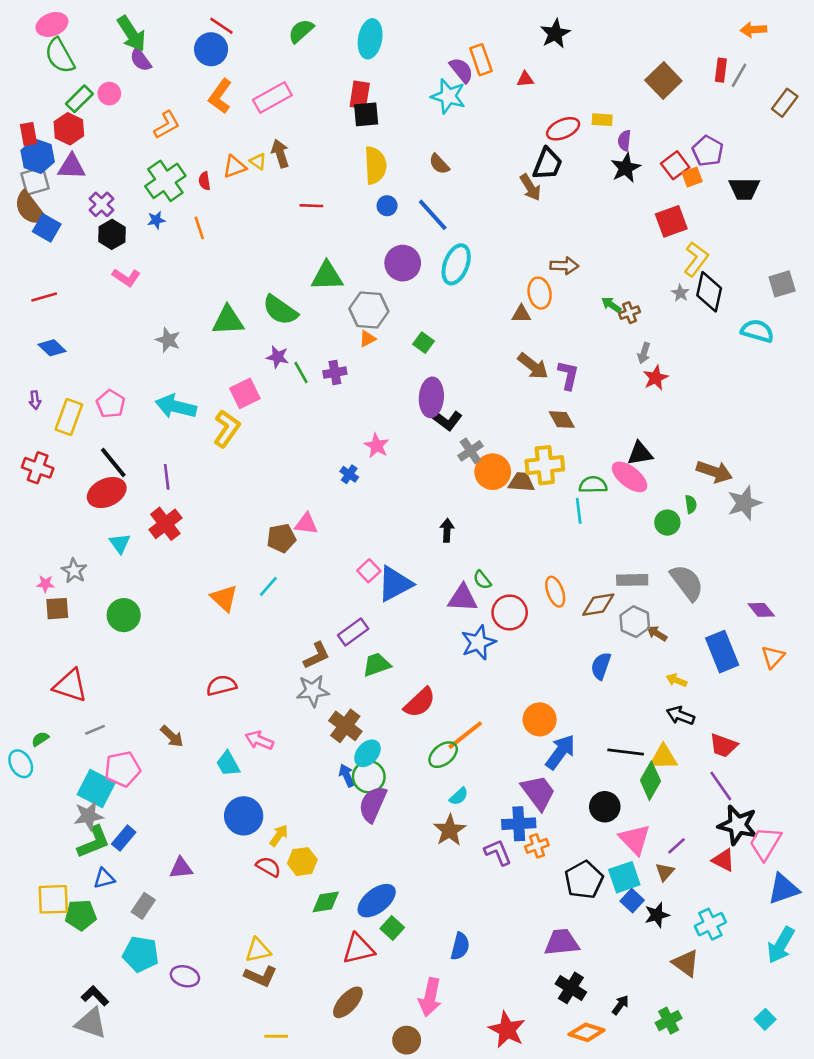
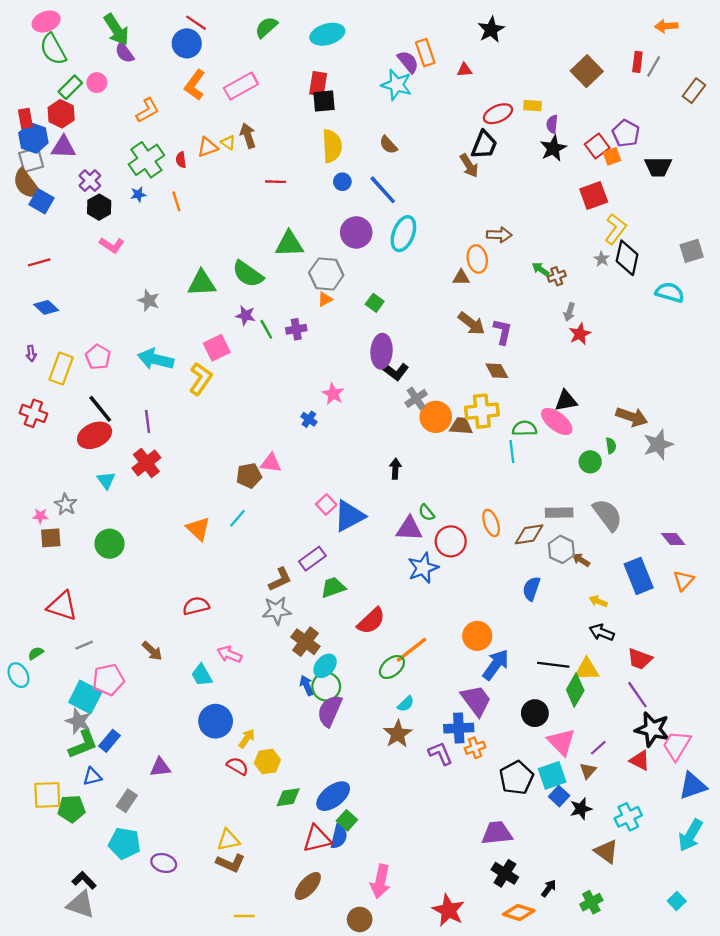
cyan ellipse: (370, 39) -> (327, 34), turned 64
gray star: (88, 816) -> (78, 721), turned 30
blue semicircle: (460, 946) -> (339, 836), moved

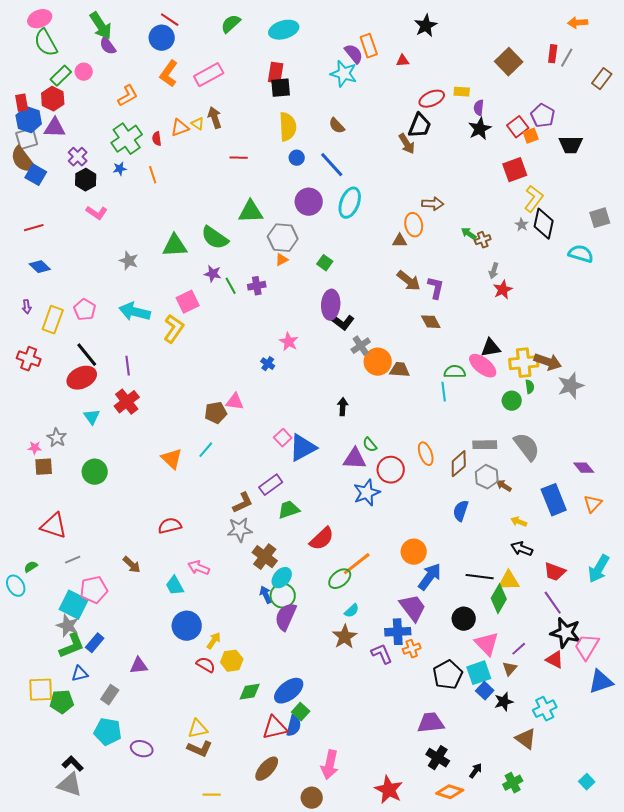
yellow cross: (482, 411) -> (524, 363), moved
brown diamond: (529, 534) -> (459, 464), turned -32
cyan arrow: (690, 835) -> (599, 569), moved

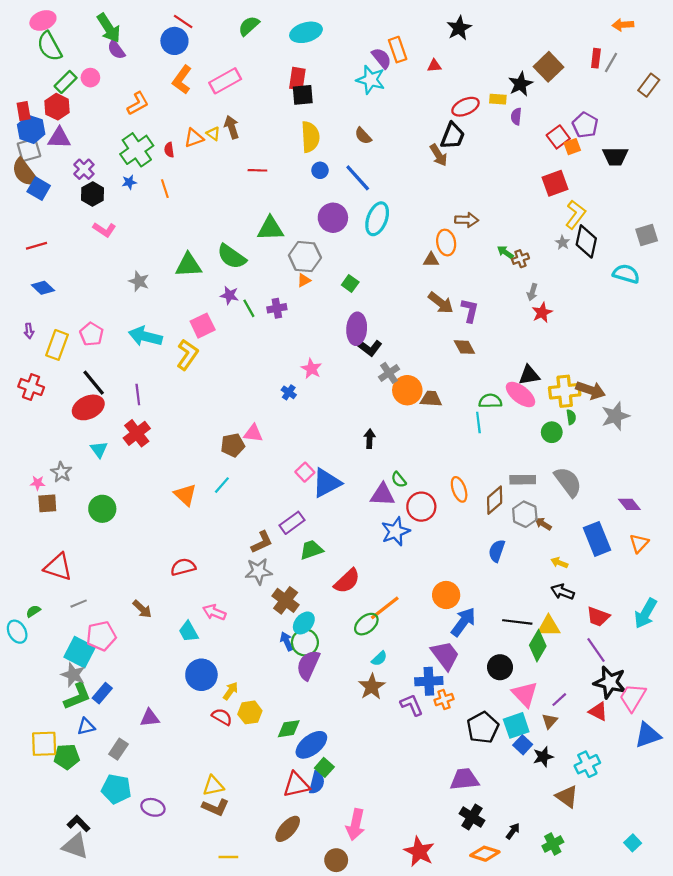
black star: (480, 129) -> (520, 84), moved
green diamond: (250, 692) -> (289, 729), moved

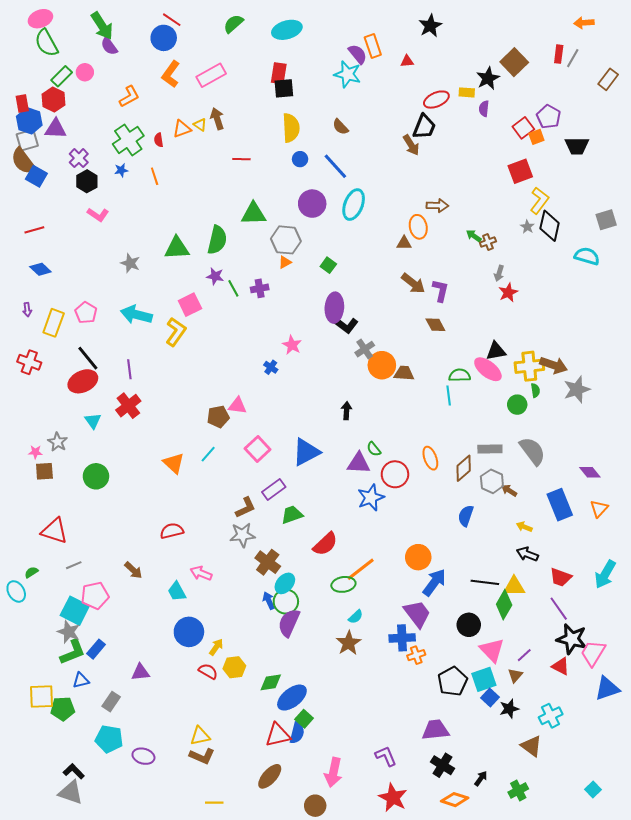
green semicircle: (232, 257) -> (217, 240), turned -112
pink square: (305, 472) -> (258, 449), moved, size x1.4
green ellipse: (366, 624) -> (343, 584), turned 30
purple L-shape: (412, 705) -> (386, 756), moved

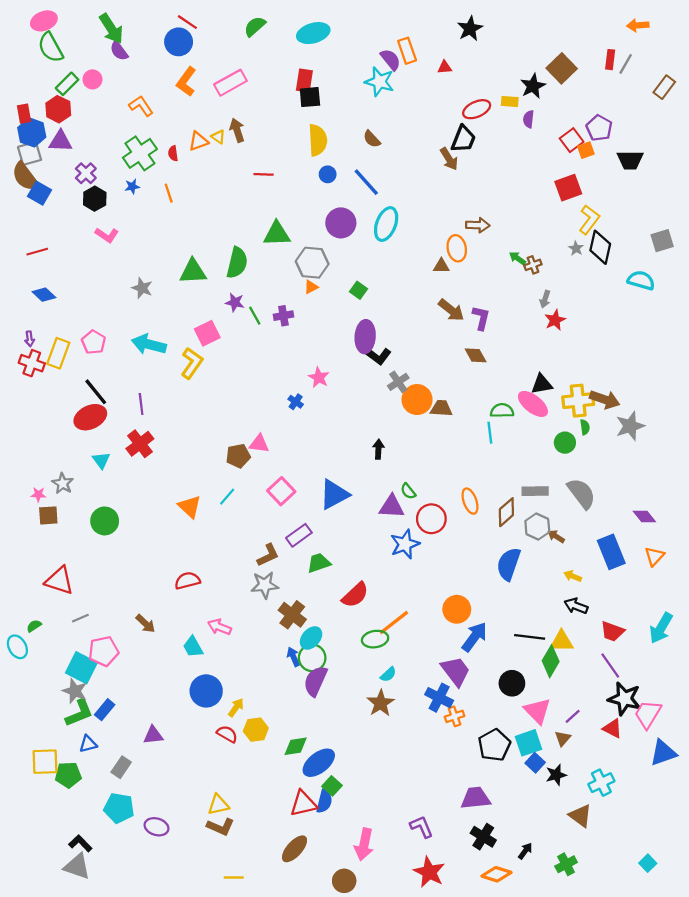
orange L-shape: (129, 96) -> (141, 106), turned -95
red cross: (29, 362) -> (32, 363), moved
blue semicircle: (466, 516) -> (509, 564), size x1.4
blue cross: (402, 638) -> (439, 698), turned 30

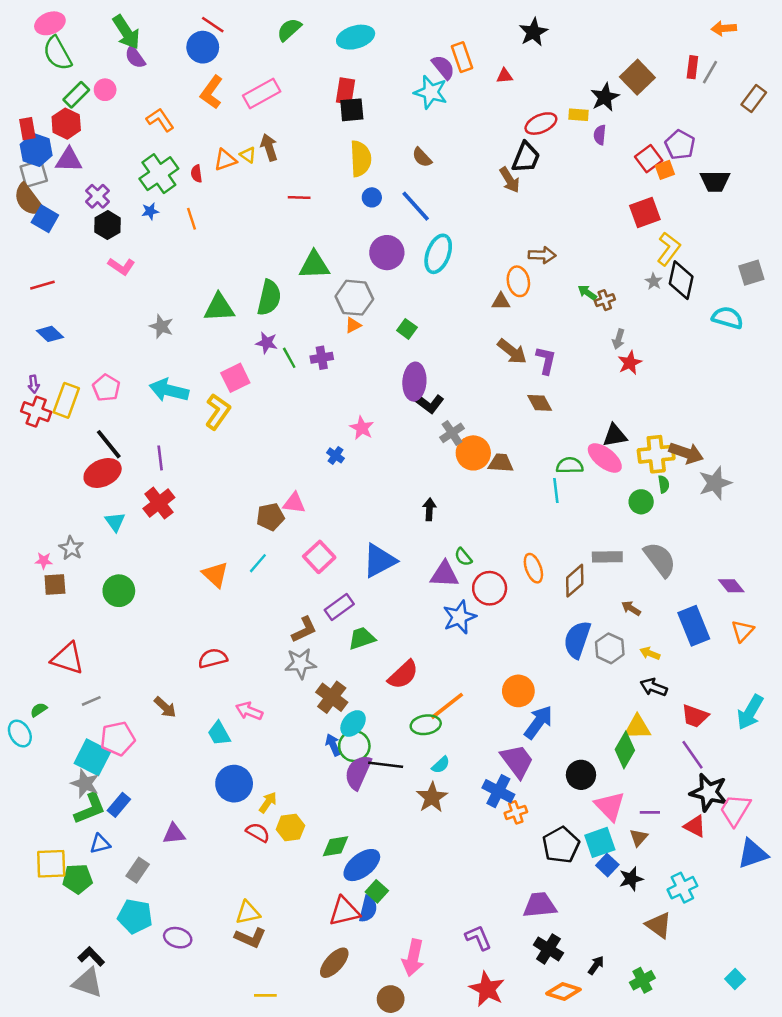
gray hexagon: (537, 526) -> (610, 648), moved
black line: (530, 637) -> (386, 765), moved
purple line: (573, 716) -> (650, 812), turned 42

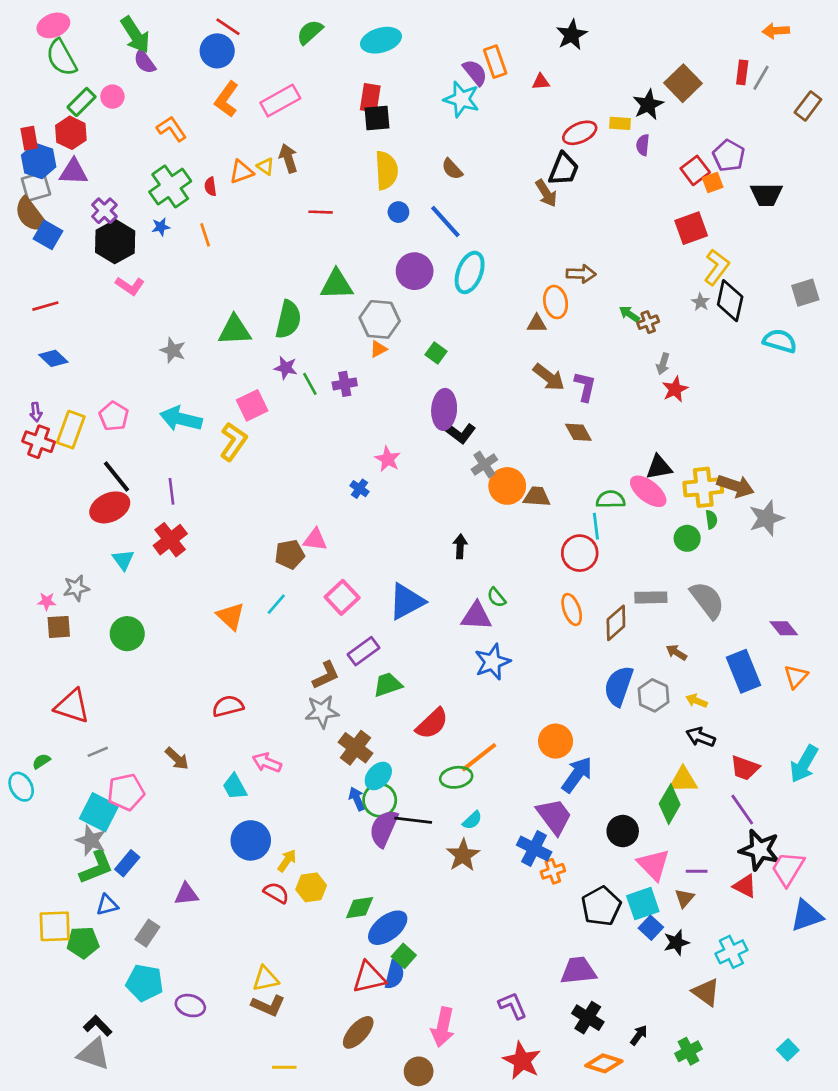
black hexagon: (108, 225) -> (115, 242), size x1.4
gray star: (71, 548) -> (76, 588), turned 30
red circle: (490, 588) -> (580, 553), moved

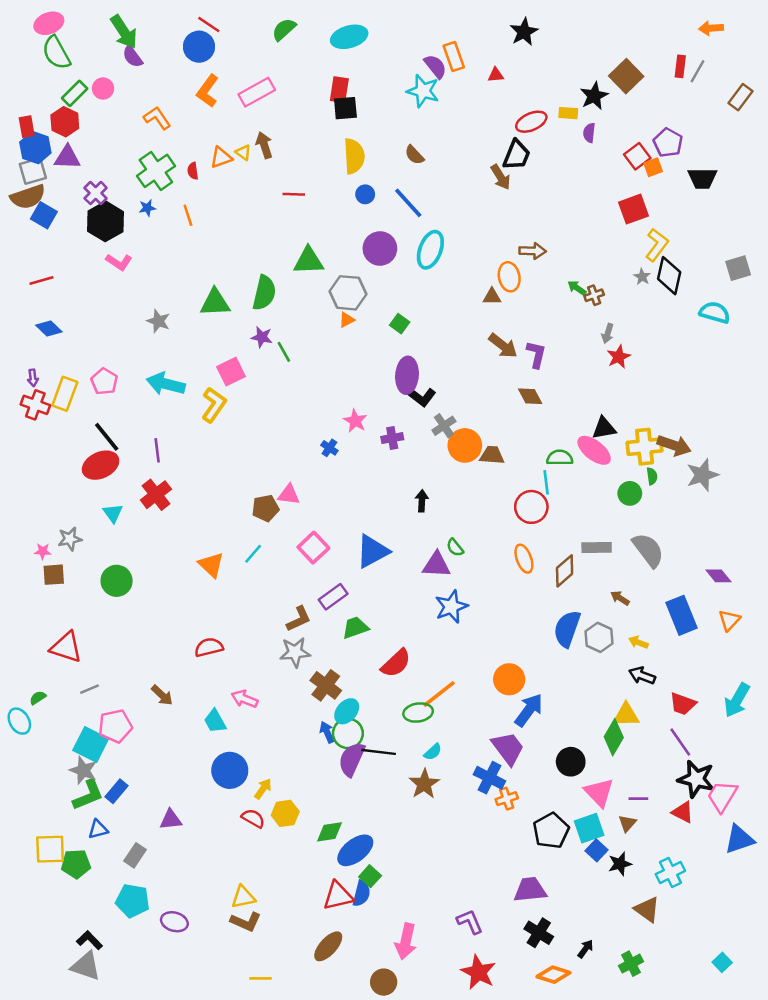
brown semicircle: (31, 215) -> (28, 197), turned -72
purple cross: (345, 384) -> (392, 438), moved

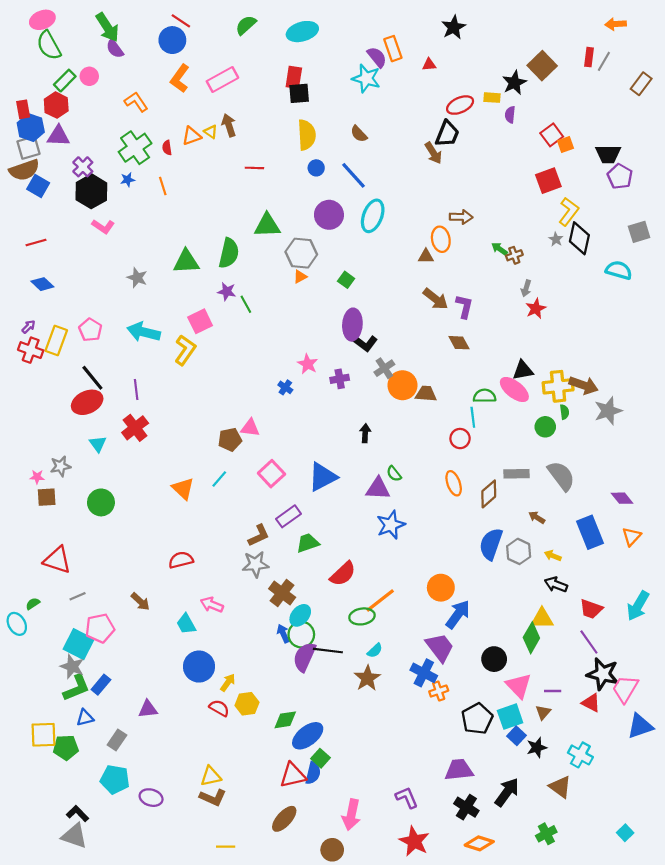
purple pentagon: (668, 143) -> (620, 176), moved
purple arrow: (33, 378) -> (29, 327), turned -128
red circle: (531, 507) -> (460, 439), size x0.7
cyan cross: (670, 873) -> (580, 755), turned -35
black arrow: (585, 949) -> (507, 792), moved, size x1.8

